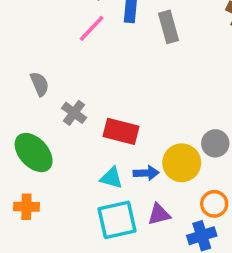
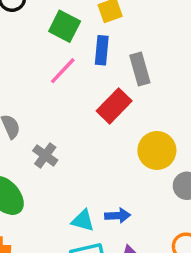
red rectangle: (121, 131) -> (114, 106), moved, turned -60
yellow circle: (182, 163) -> (157, 150), moved

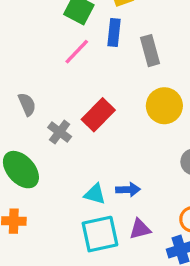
red rectangle: (114, 106) -> (98, 115), moved
yellow circle: (157, 150) -> (164, 106), moved

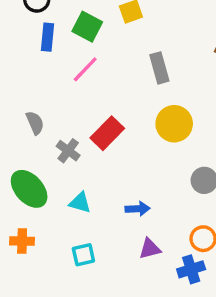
blue rectangle: (114, 33) -> (48, 37), moved
cyan triangle: (95, 194) -> (80, 203), moved
cyan square: (100, 234) -> (83, 255), moved, size x0.6

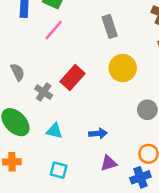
cyan square: (83, 255) -> (59, 170), turned 30

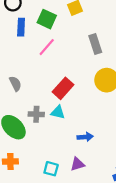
gray cross: (44, 92) -> (36, 114), moved, turned -32
cyan triangle: (54, 131) -> (58, 112), moved
purple triangle: (109, 163) -> (77, 164), moved

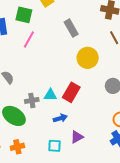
red rectangle: (63, 88) -> (71, 92), moved
blue arrow: (85, 137) -> (60, 118), moved

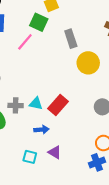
green square: (24, 15) -> (39, 22), moved
yellow circle: (88, 58) -> (88, 63), moved
purple triangle: (77, 137) -> (55, 152), turned 48

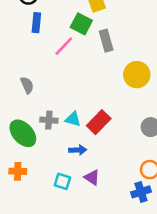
gray rectangle: (71, 39) -> (106, 41), moved

